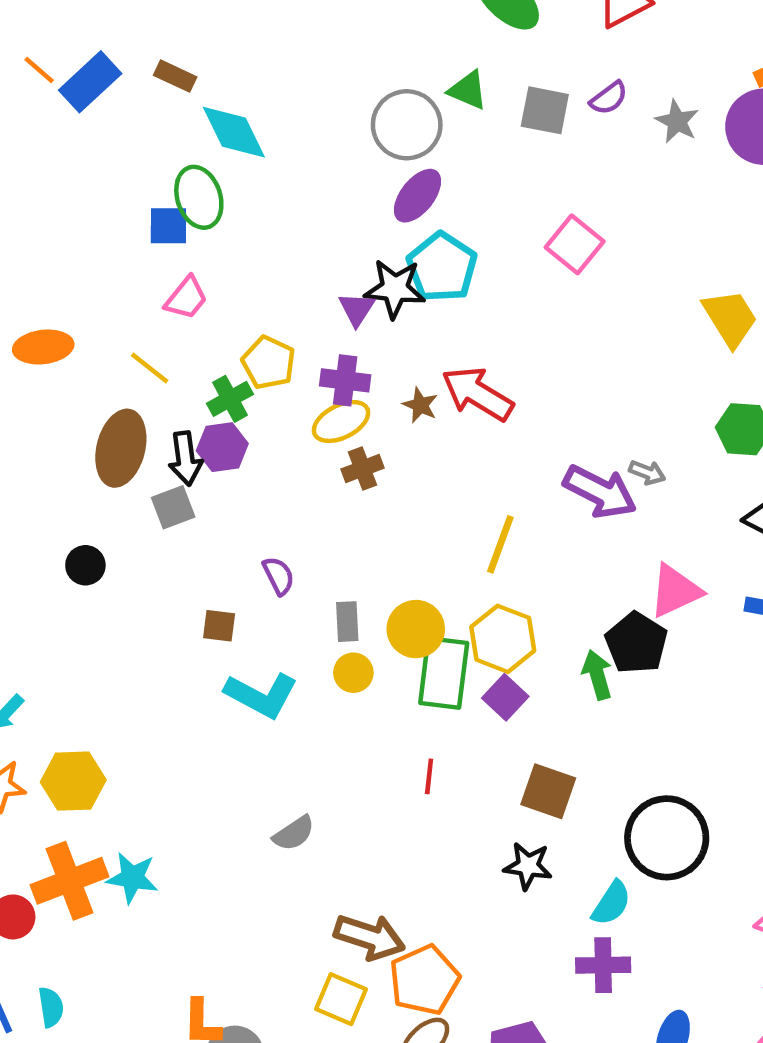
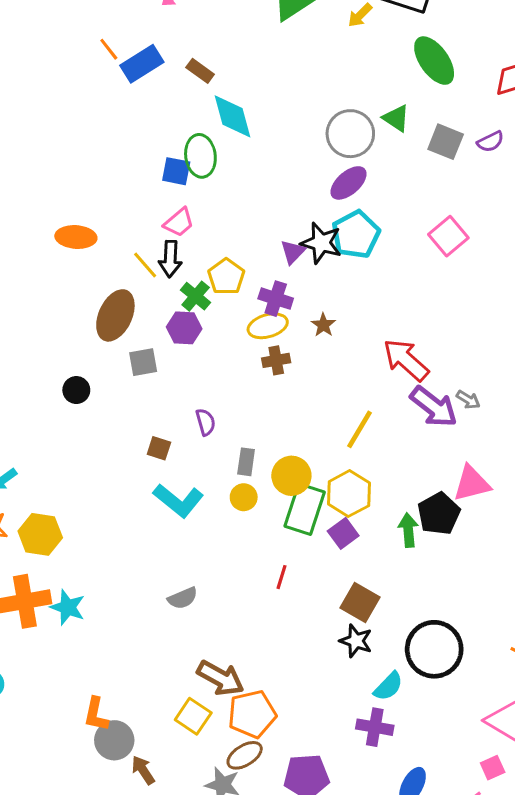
red arrow: (478, 394) -> (406, 360), moved
green cross: (230, 399) -> (196, 296), turned -32
black arrow: (185, 458) -> (170, 259), moved
black star: (528, 866) -> (356, 641), moved

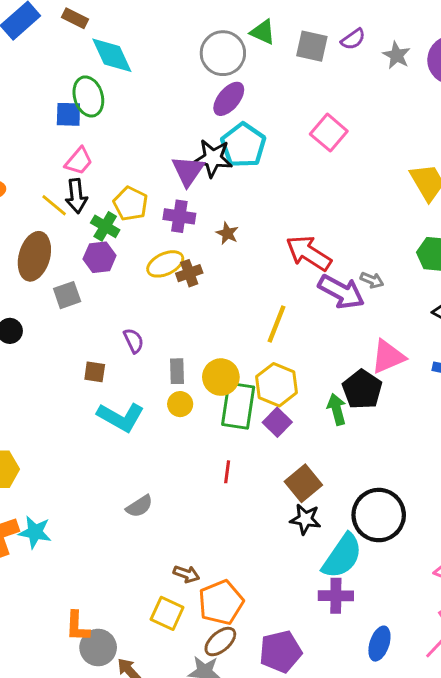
purple triangle: (293, 252) -> (188, 171), size x1.4
yellow ellipse: (268, 326) -> (165, 264), moved
brown square: (360, 603) -> (303, 483), turned 30
brown arrow: (220, 678) -> (186, 574), size x0.6
cyan semicircle: (388, 686) -> (342, 556), size x1.6

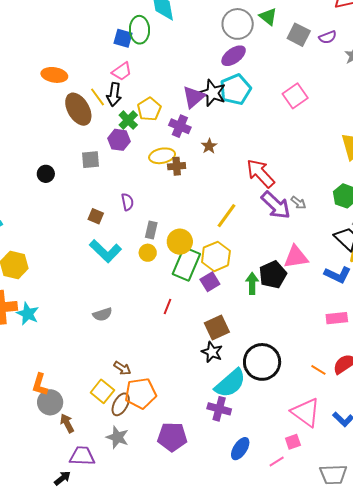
brown ellipse: (34, 256) -> (78, 109), moved, turned -60
brown ellipse: (220, 642) -> (121, 404), moved, turned -35

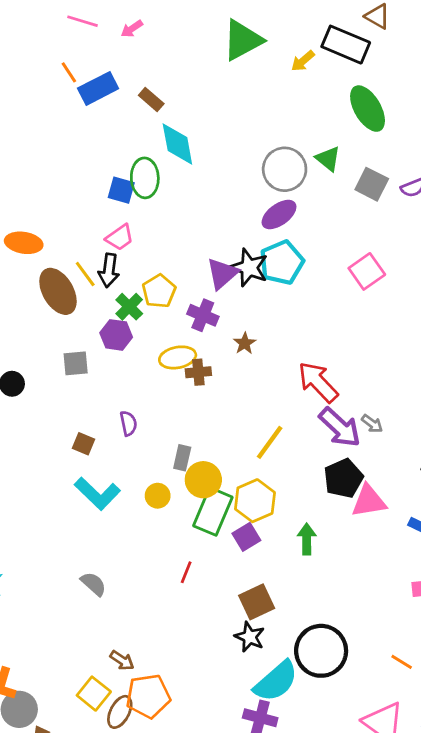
gray rectangle: (151, 230) -> (182, 458), moved
black pentagon: (273, 275) -> (343, 478), moved
gray semicircle: (102, 314) -> (93, 584), turned -120

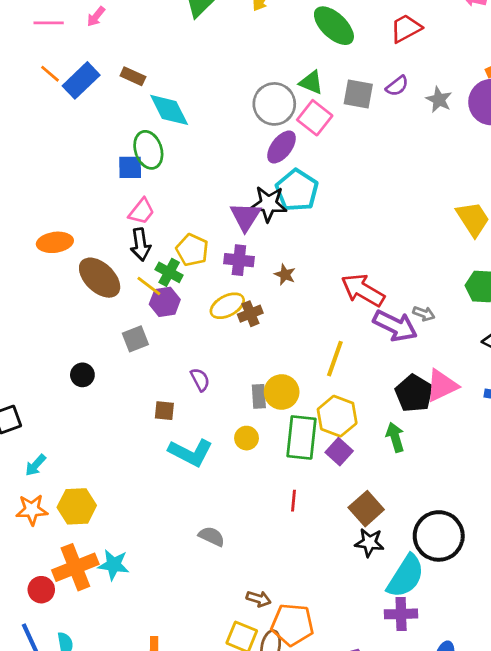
pink square: (367, 271) -> (315, 118), moved
yellow line: (85, 274) -> (149, 286), moved
black pentagon: (343, 478) -> (414, 393), moved
yellow circle: (203, 480) -> (282, 392), moved
orange pentagon: (148, 696) -> (292, 625), turned 30

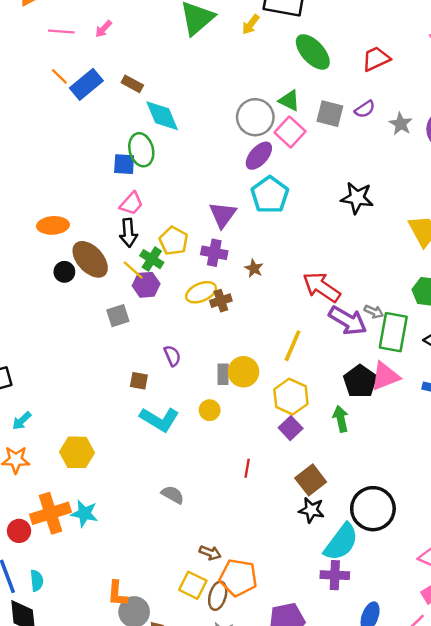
black star: (269, 204) -> (357, 198), moved
black circle: (82, 375) -> (64, 272), moved
green rectangle: (301, 437) -> (393, 332), moved
yellow hexagon: (77, 506) -> (77, 452), moved

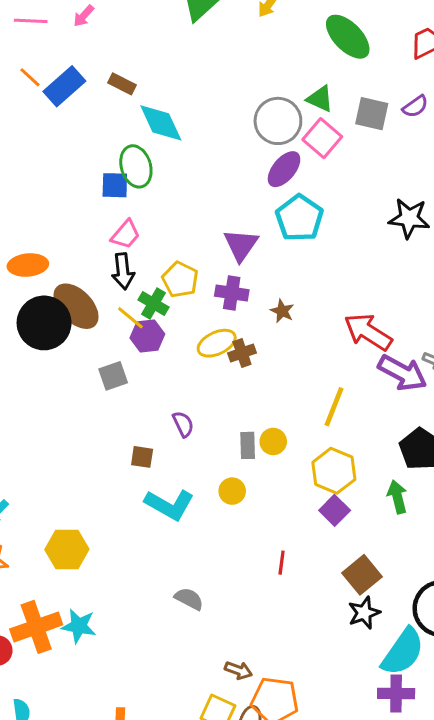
black circle: (64, 272) -> (44, 323), size x2.0
yellow circle: (243, 372) -> (273, 441), size x0.7
black star: (311, 510) -> (364, 613), turned -30

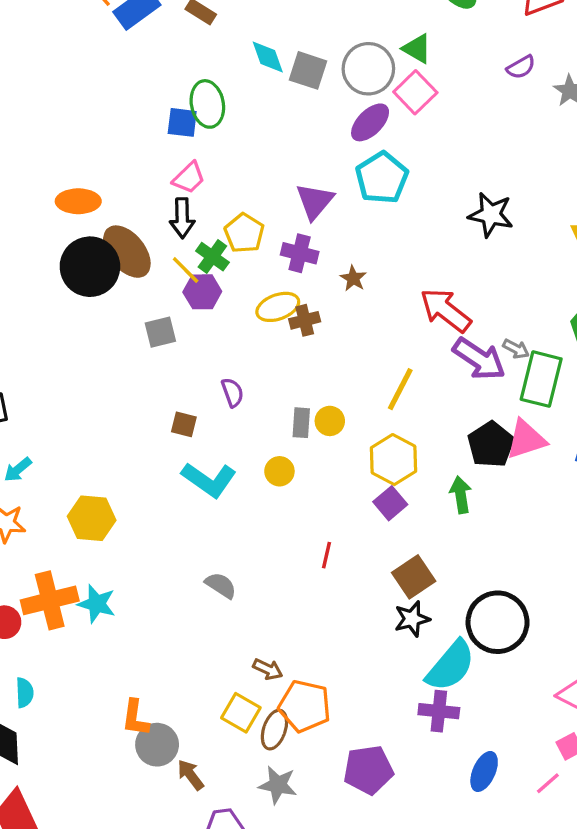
gray square: (372, 114) -> (308, 70), moved
cyan diamond: (161, 123) -> (268, 57), moved, size x0.7
black star: (409, 218) -> (491, 215), moved

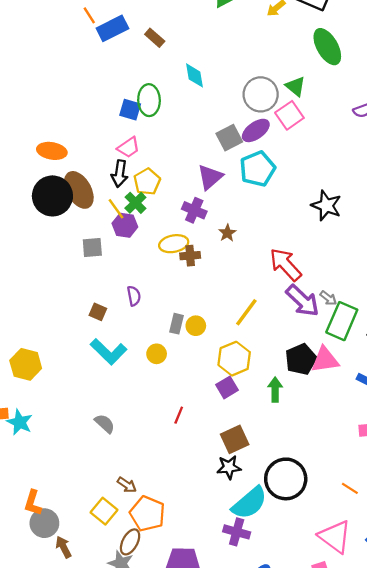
gray square: (308, 70) -> (229, 138), moved, turned 35
yellow pentagon: (244, 233) -> (147, 182), moved
brown ellipse: (274, 730) -> (130, 542), moved

